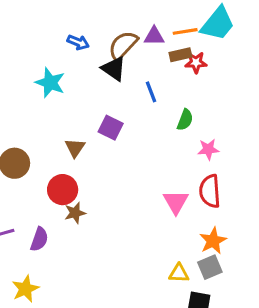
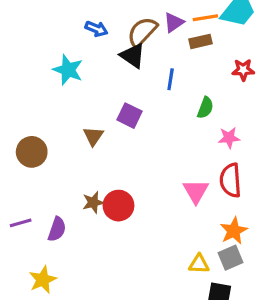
purple triangle: (154, 36) -> (174, 22), turned -35
red star: (196, 62) -> (243, 70), moved
blue line: (151, 92) -> (171, 79), turned 30
red circle: (63, 190) -> (118, 206), moved

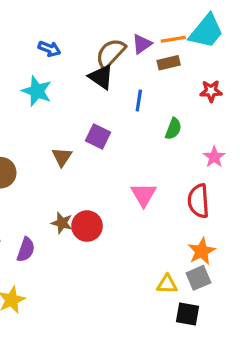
blue arrow: (96, 29) -> (49, 49), moved
pink star: (229, 138) -> (214, 157), moved, turned -30
pink triangle: (196, 191) -> (144, 195), moved
brown star: (93, 202) -> (62, 223), turned 30

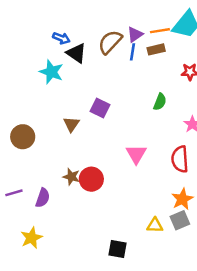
black triangle: (101, 77) -> (76, 53), moved
blue line: (139, 100) -> (132, 52), moved
black square: (187, 314) -> (118, 249), moved

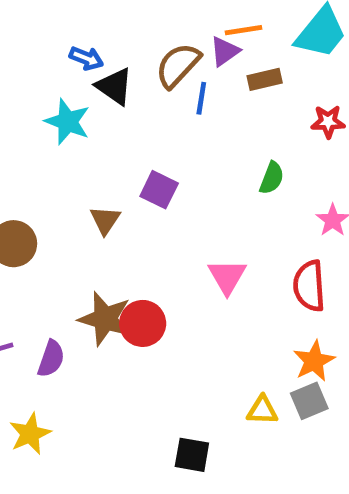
orange line: (160, 31) -> (244, 30), moved
blue line: (132, 52) -> (201, 98), moved
brown star: (71, 177) -> (105, 319), size x1.6

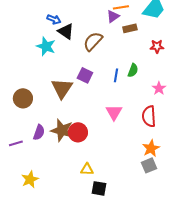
brown semicircle: (178, 65) -> (93, 41), moved
blue line: (201, 98) -> (116, 75), moved
brown triangle: (105, 220) -> (62, 88), size x1.6
purple semicircle: (51, 359) -> (39, 132), moved
yellow triangle: (262, 410) -> (87, 169), moved

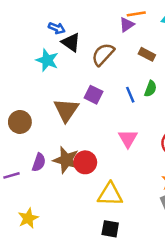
brown rectangle: (130, 28) -> (147, 54), moved, turned 40
blue line: (116, 75) -> (130, 95), turned -32
yellow triangle: (87, 169) -> (110, 194), moved, size x1.6

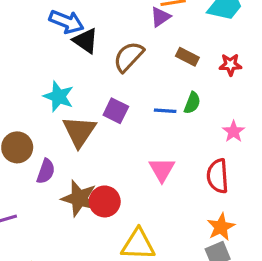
blue arrow: (57, 28) -> (66, 22), size x1.5
cyan star: (47, 60) -> (59, 96), moved
blue line: (130, 95) -> (165, 111), turned -63
purple semicircle: (39, 162) -> (46, 171), moved

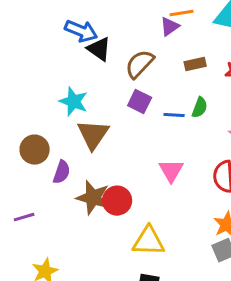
brown rectangle: (187, 57) -> (195, 64), turned -40
purple square: (116, 111) -> (140, 101), moved

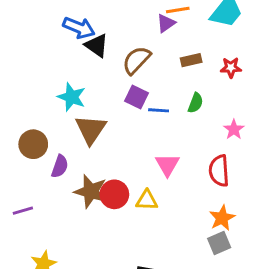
blue line: (174, 115) -> (159, 110), moved
yellow triangle: (149, 241) -> (147, 200), moved, size x0.7

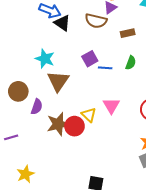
brown semicircle: (136, 60) -> (96, 21), moved, turned -120
purple square: (136, 97) -> (90, 59), turned 35
brown star: (91, 191) -> (58, 124), turned -30
yellow triangle: (147, 200) -> (89, 115), moved, turned 42

